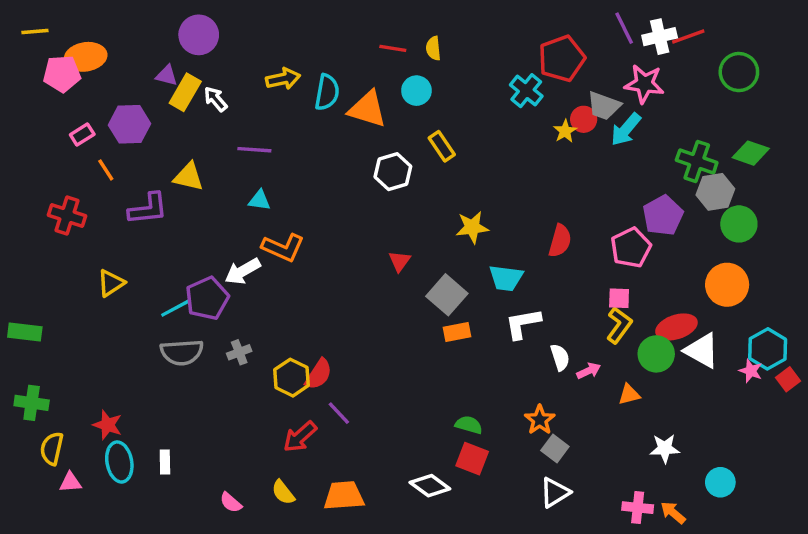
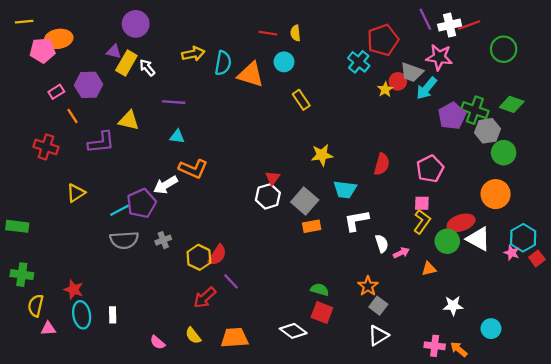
white hexagon: (393, 172) -> (268, 196), moved
purple pentagon: (663, 216) -> (452, 116), moved

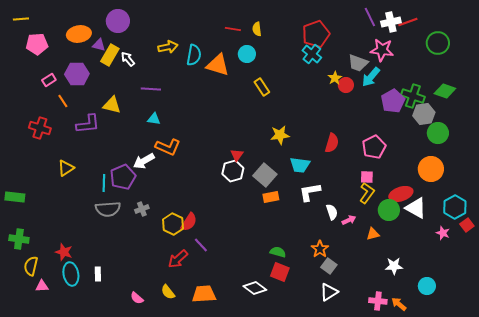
orange ellipse: (59, 39) -> (79, 34), moved
red pentagon: (383, 40) -> (316, 34), moved
red circle: (398, 81) -> (346, 85), moved
cyan line: (120, 210) -> (104, 183), turned -60
pink star: (512, 253) -> (443, 233), moved

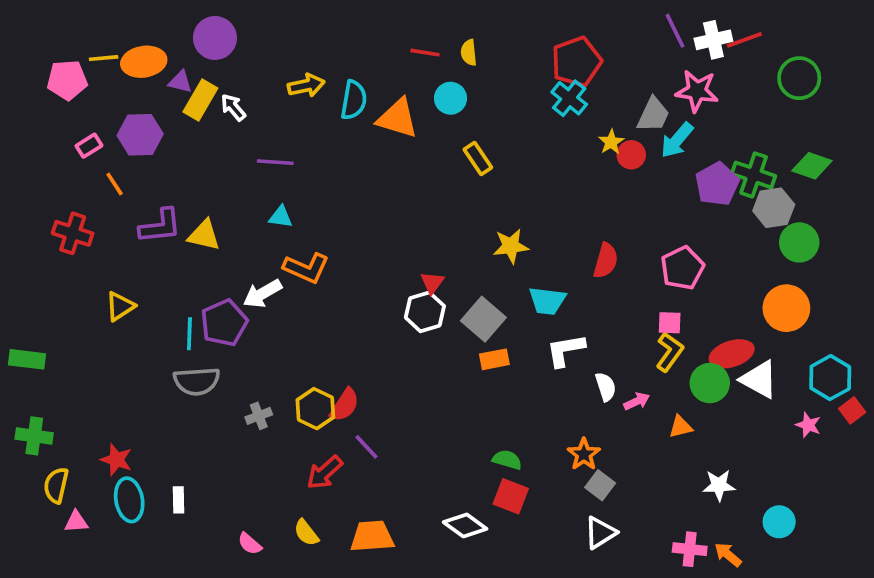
yellow line: (21, 19) -> (104, 58), moved
gray trapezoid: (358, 63) -> (653, 115), turned -85
yellow triangle: (112, 105) -> (204, 235), moved
gray cross: (142, 209) -> (259, 416), moved

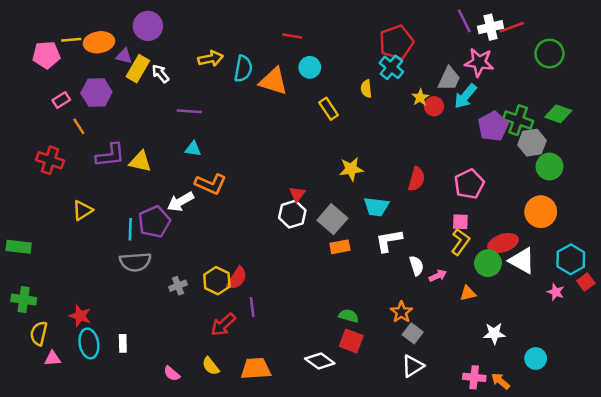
yellow semicircle: (469, 53) -> (366, 89), moved
purple line: (367, 447) -> (252, 307), turned 36

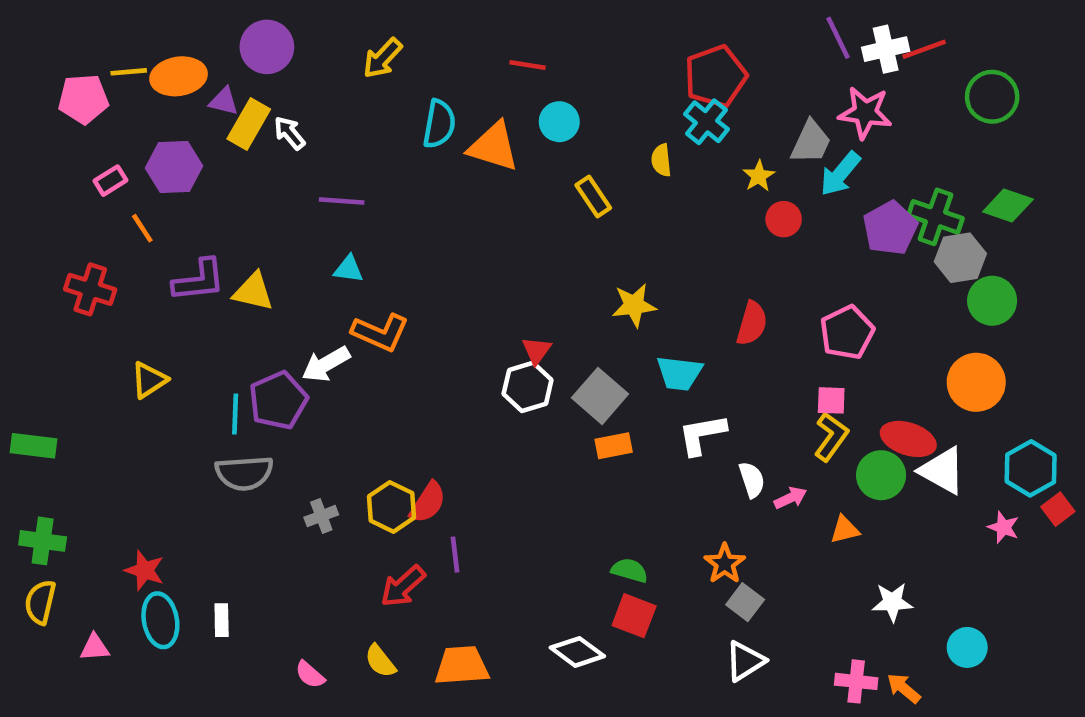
yellow arrow: (211, 59) -> (382, 58), moved, turned 145
red circle: (434, 106) -> (784, 219), moved
red ellipse: (503, 243) -> (908, 439), turned 36
yellow semicircle: (39, 333) -> (40, 602), moved

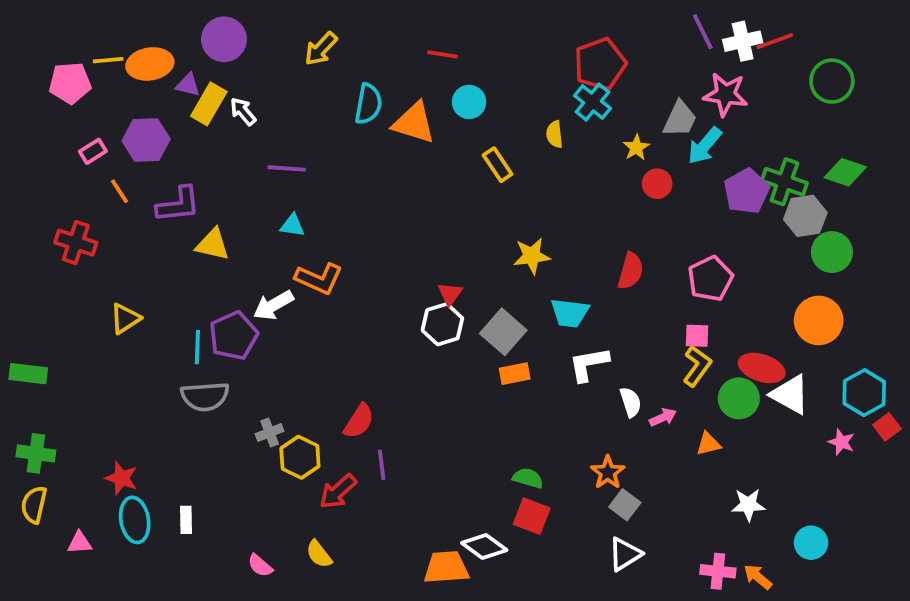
purple L-shape: (199, 280) -> (178, 205), moved
yellow hexagon: (392, 507) -> (300, 457), moved
orange trapezoid: (462, 666) -> (446, 567), moved

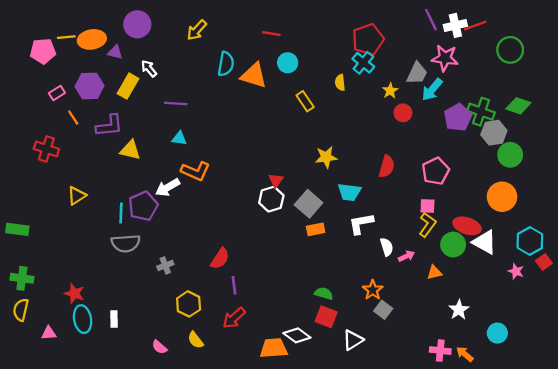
yellow rectangle: (209, 104) -> (128, 86), moved
yellow hexagon: (300, 457) -> (189, 304), moved
red arrow: (338, 491) -> (234, 318), moved
white star: (748, 505) -> (459, 310), turned -30
white triangle: (625, 554) -> (353, 340), moved

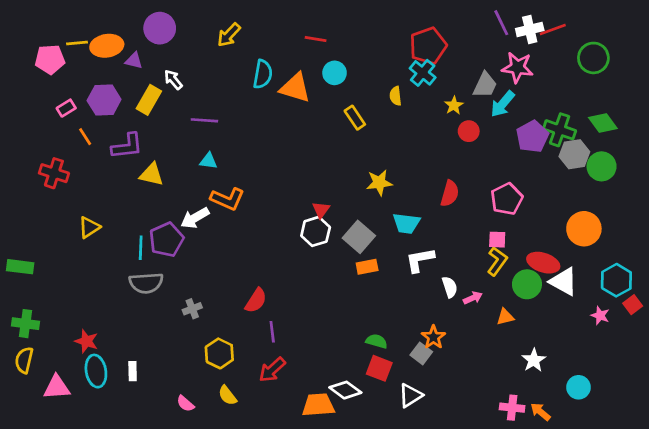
green diamond: (518, 106) -> (603, 123), turned 35
green circle: (510, 155) -> (602, 166), moved
gray square: (383, 310) -> (421, 353), moved
pink triangle: (49, 333) -> (57, 387), size x1.5

